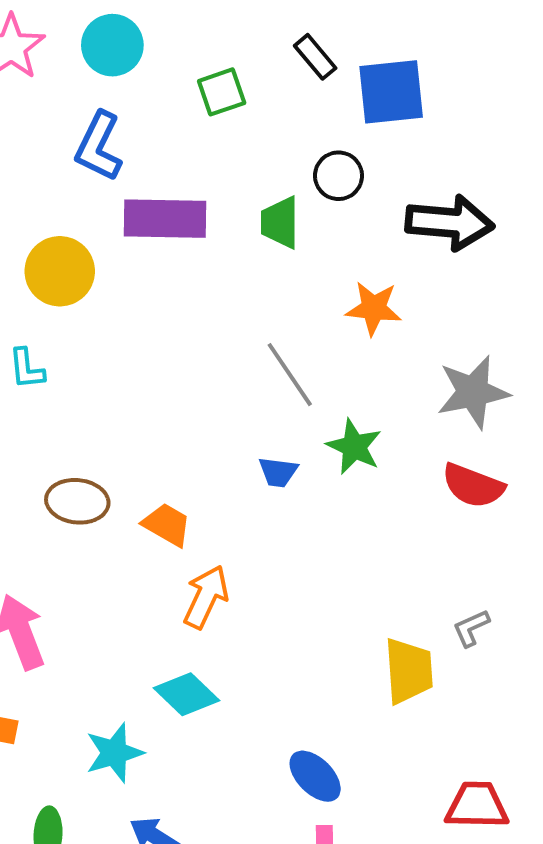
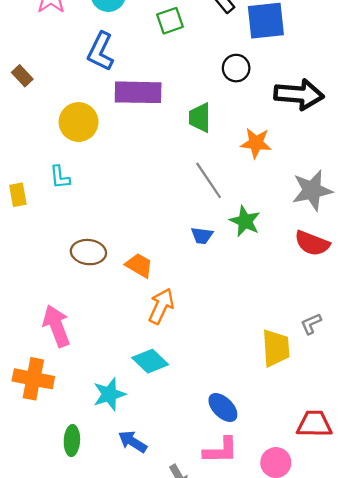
green trapezoid: (280, 223) -> (200, 118), moved

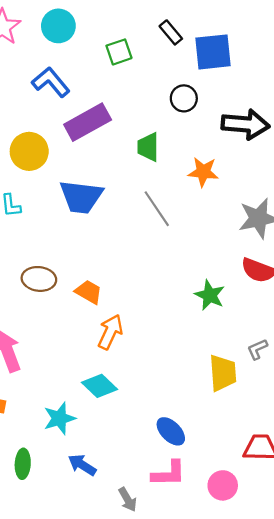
blue L-shape: (101, 52) -> (51, 82), turned 114
purple rectangle: (138, 92) -> (88, 122), turned -30
green star: (245, 221) -> (210, 295), moved
blue trapezoid: (202, 236) -> (81, 197), moved, size x2.0

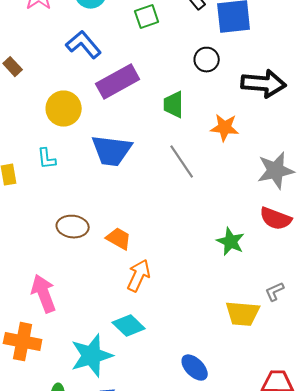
yellow trapezoid: (223, 373) -> (243, 314), turned 99
cyan star: (59, 418) -> (92, 356), size x1.4

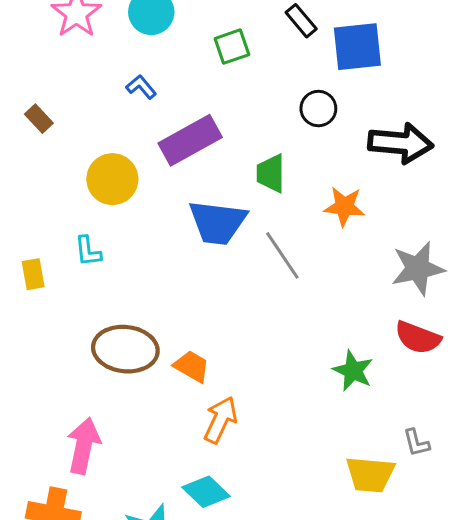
blue L-shape: (84, 45) -> (141, 87), size x0.6
blue trapezoid: (112, 151) -> (218, 222), moved
brown ellipse: (73, 227) -> (125, 349), size x1.4
gray L-shape: (275, 292) -> (416, 443), turned -80
pink arrow: (44, 294) -> (84, 446), turned 33

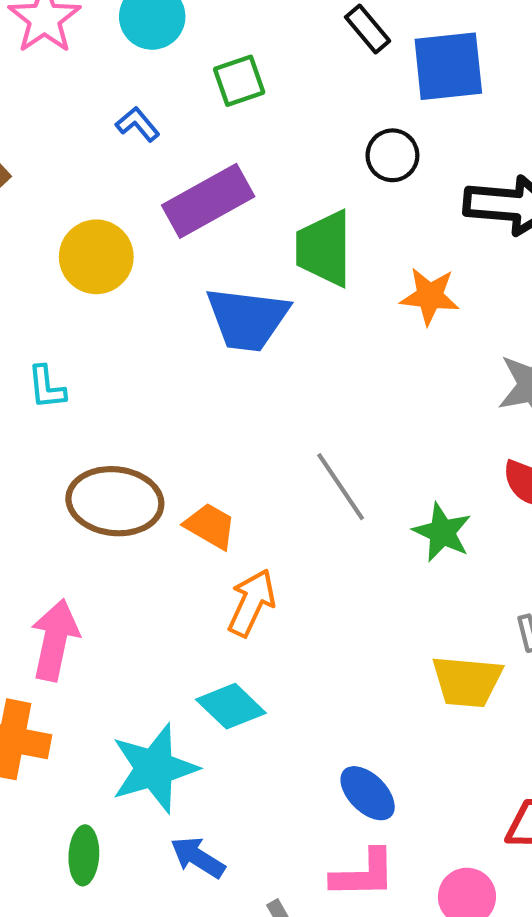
green square: (232, 47) -> (239, 81), moved
green trapezoid: (271, 173) -> (324, 249), size x1.4
cyan L-shape: (88, 251) -> (47, 387), moved
gray line: (282, 255) -> (341, 487), moved

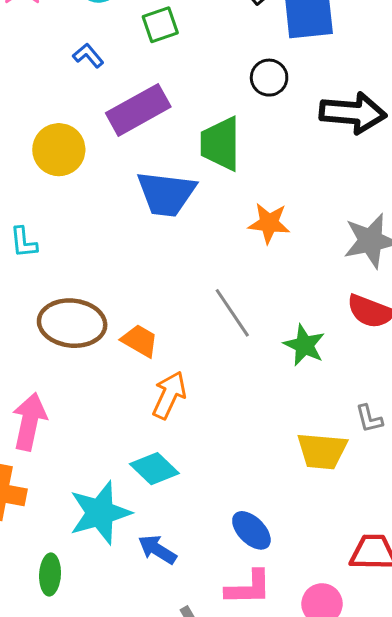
orange star: (430, 296) -> (269, 223), moved
blue arrow: (198, 857) -> (157, 550), moved

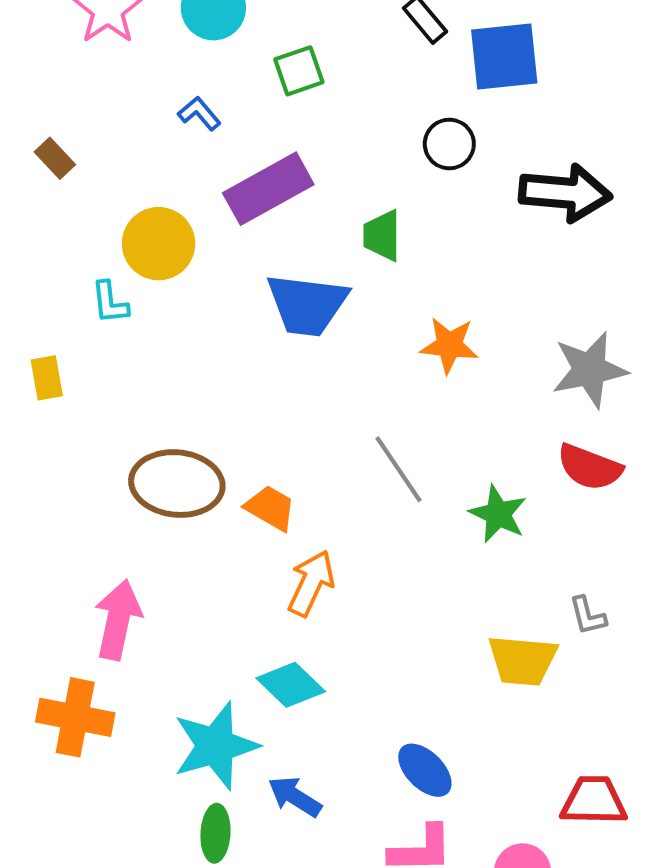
green trapezoid: (221, 144) -> (382, 235), size x0.7
cyan L-shape: (24, 242) -> (110, 303), moved
green ellipse: (50, 574) -> (215, 833), moved

